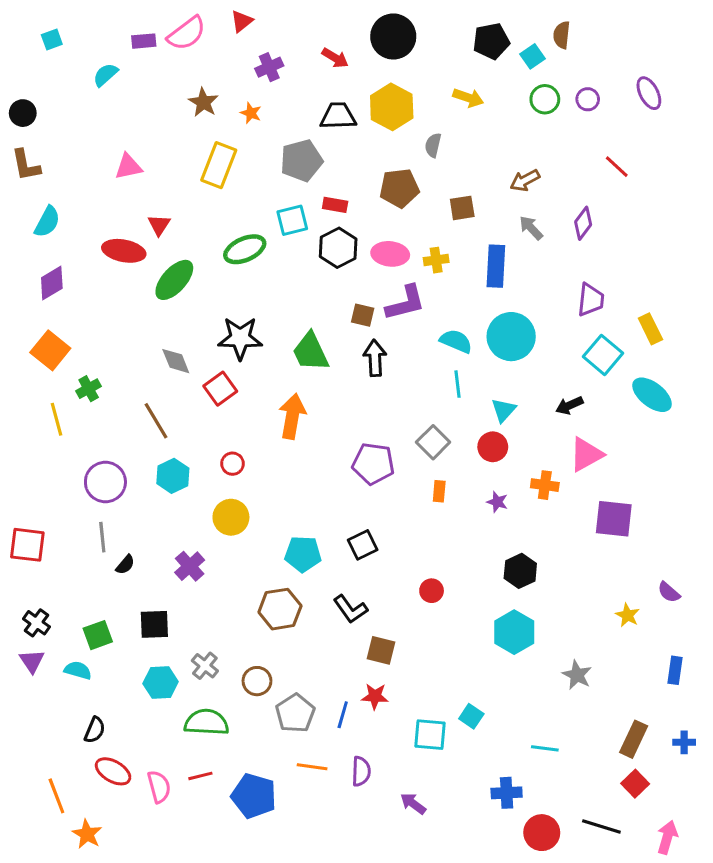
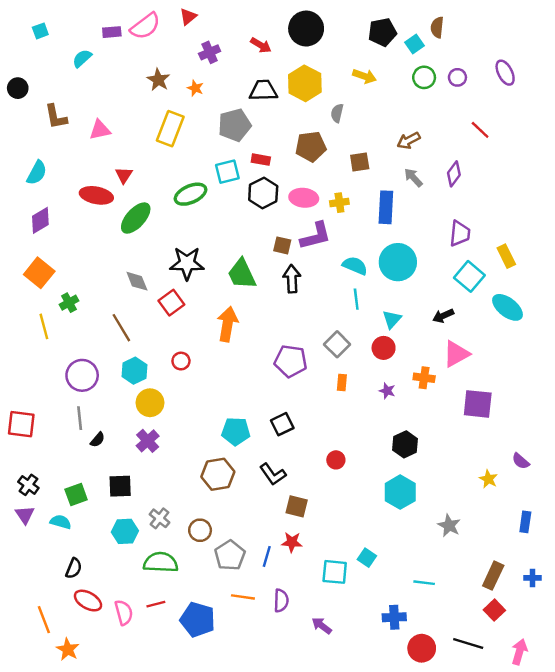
brown L-shape: (26, 165) -> (56, 117), moved
yellow circle: (231, 517) -> (150, 403), moved

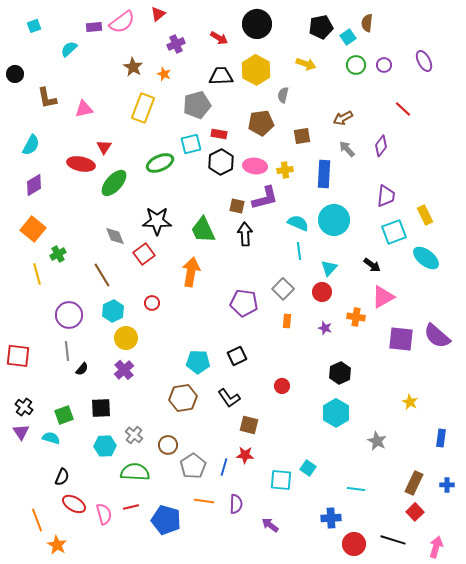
cyan square: (469, 276) -> (394, 232), turned 30
black arrow: (443, 316) -> (372, 265), turned -120
purple semicircle: (521, 461) -> (437, 336), moved, size x1.8

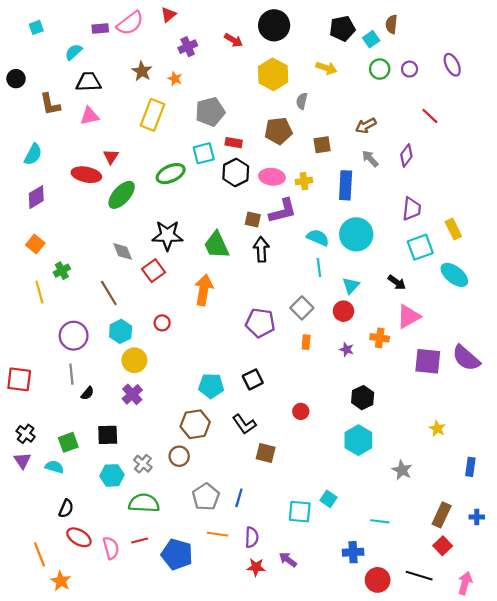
black trapezoid: (221, 76) -> (89, 82), moved
orange square: (33, 229) -> (35, 244), size x0.7
brown circle: (168, 445) -> (179, 456), moved
red star: (245, 455) -> (256, 567), moved

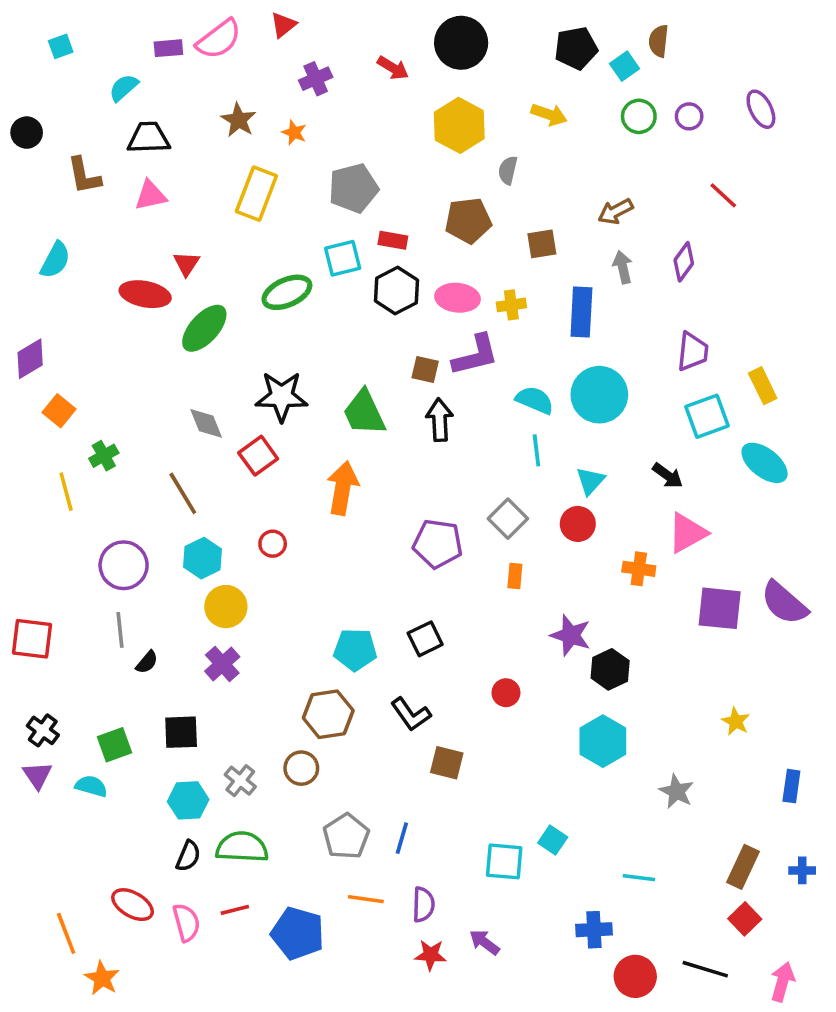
gray arrow: (370, 159) -> (623, 267), turned 30
purple diamond: (36, 197) -> (30, 359), moved
purple star: (347, 350) -> (571, 635), moved, size x1.6
black semicircle: (66, 508) -> (188, 856), moved

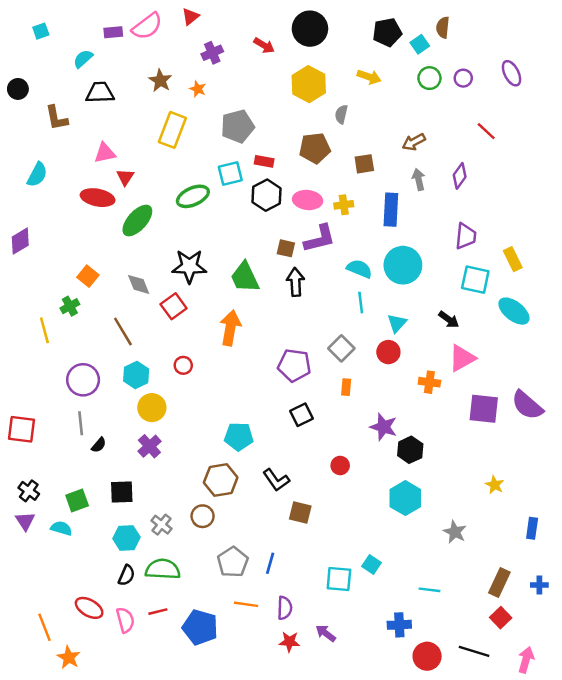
pink triangle: (150, 195) -> (105, 153), moved
orange square: (59, 411) -> (88, 276), moved
cyan square: (707, 416) -> (475, 280), turned 32
black square: (425, 639) -> (302, 415), moved

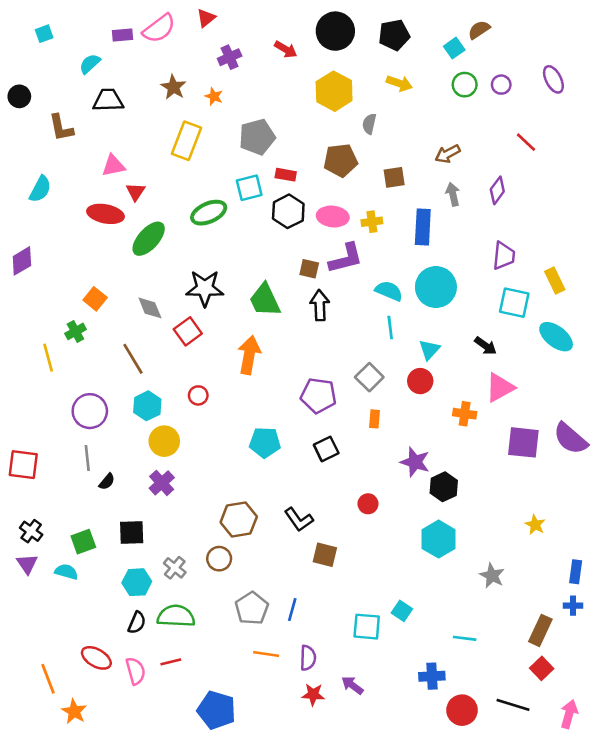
brown semicircle: (443, 27) -> (479, 30), turned 50
black pentagon: (387, 32) -> (394, 35), moved
cyan pentagon: (239, 437) -> (265, 442), moved
blue cross: (539, 585) -> (573, 606), moved
blue pentagon: (200, 627) -> (217, 710), moved

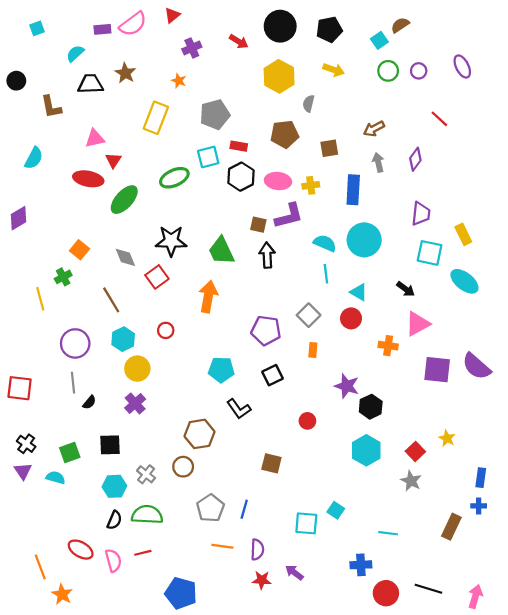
brown star: (173, 87) -> (125, 73), moved
cyan triangle: (429, 350) -> (359, 292), turned -42
black L-shape: (299, 519) -> (239, 409), moved
red square: (542, 668) -> (415, 451), moved

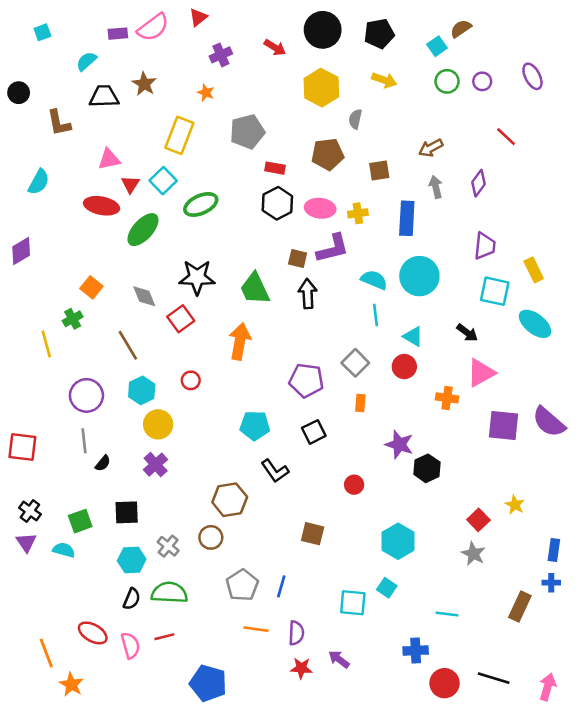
cyan square: (208, 157) -> (163, 181), moved, turned -30
cyan hexagon: (366, 450) -> (398, 541), moved

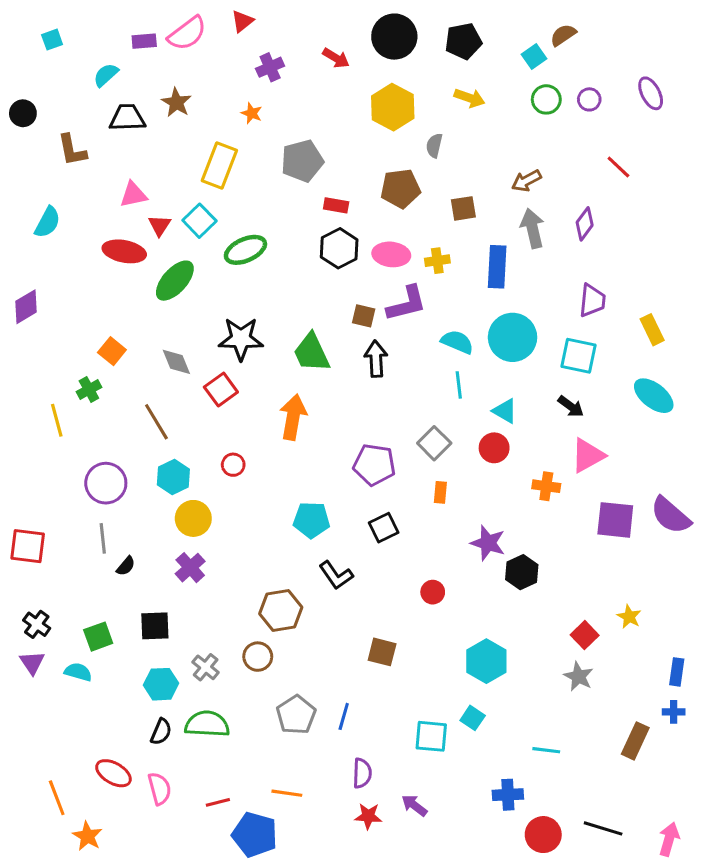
gray arrow: (436, 187) -> (532, 228), size x1.4
cyan square: (495, 291) -> (578, 356), moved
orange line: (256, 629) -> (287, 793), moved
red line: (164, 637) -> (218, 802), moved

